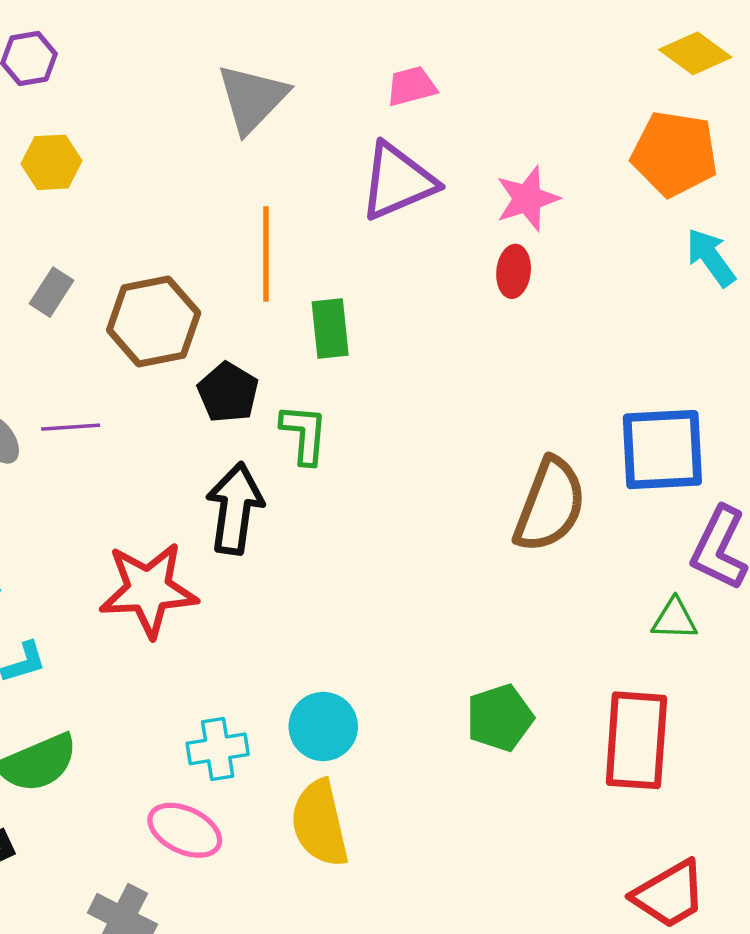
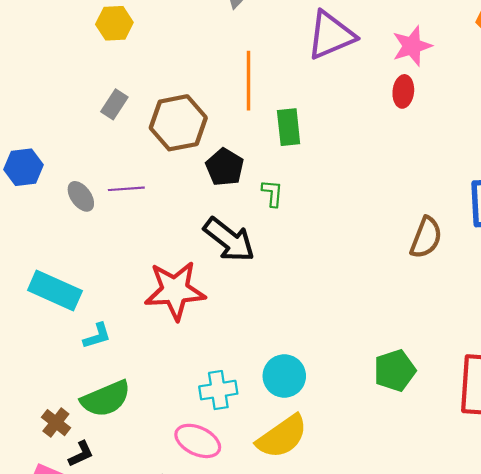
green L-shape: (304, 434) -> (272, 193), size x0.7
brown semicircle: (550, 505) -> (426, 238), size x0.7
black arrow: (235, 508) -> (229, 240), turned 120
yellow semicircle: (320, 823) -> (282, 437), turned -112

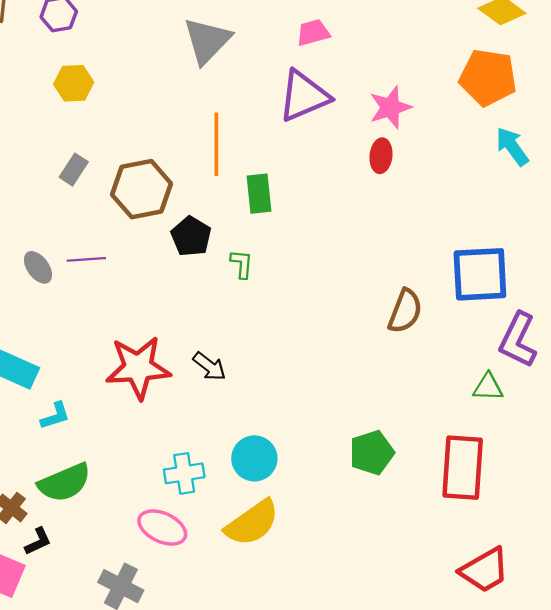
black arrow: (229, 240) -> (209, 366), moved, size x0.6

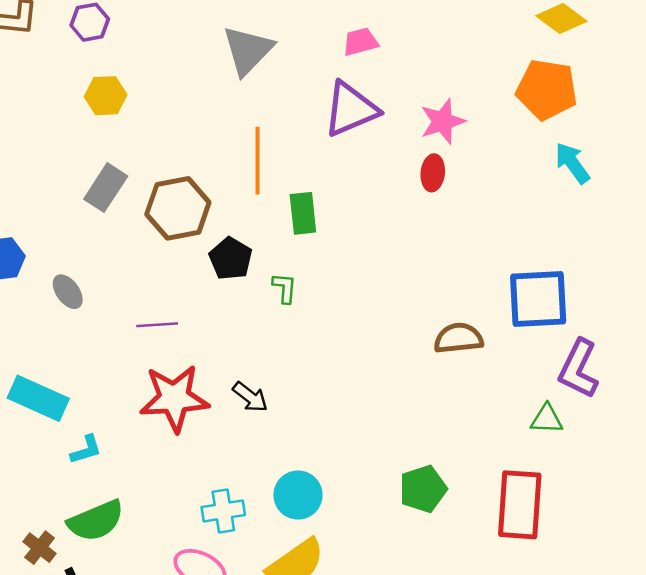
gray rectangle: (74, 170) -> (106, 188), size x1.4
purple line: (86, 259) -> (157, 325), moved
brown semicircle: (405, 311) -> (458, 338), turned -117

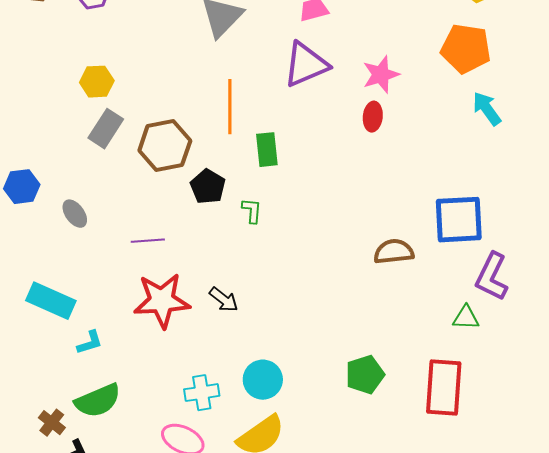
yellow hexagon: (106, 96) -> (97, 82), moved

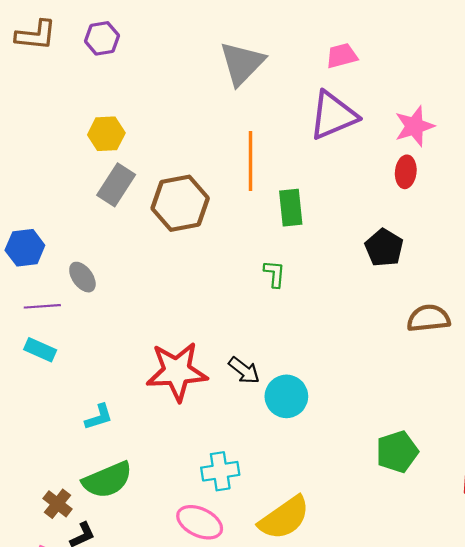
black pentagon: (208, 187) -> (384, 248), moved
purple line: (148, 241) -> (42, 306), moved
cyan rectangle: (51, 301) -> (40, 350), moved, size x0.6
cyan circle: (263, 380) -> (286, 396), moved

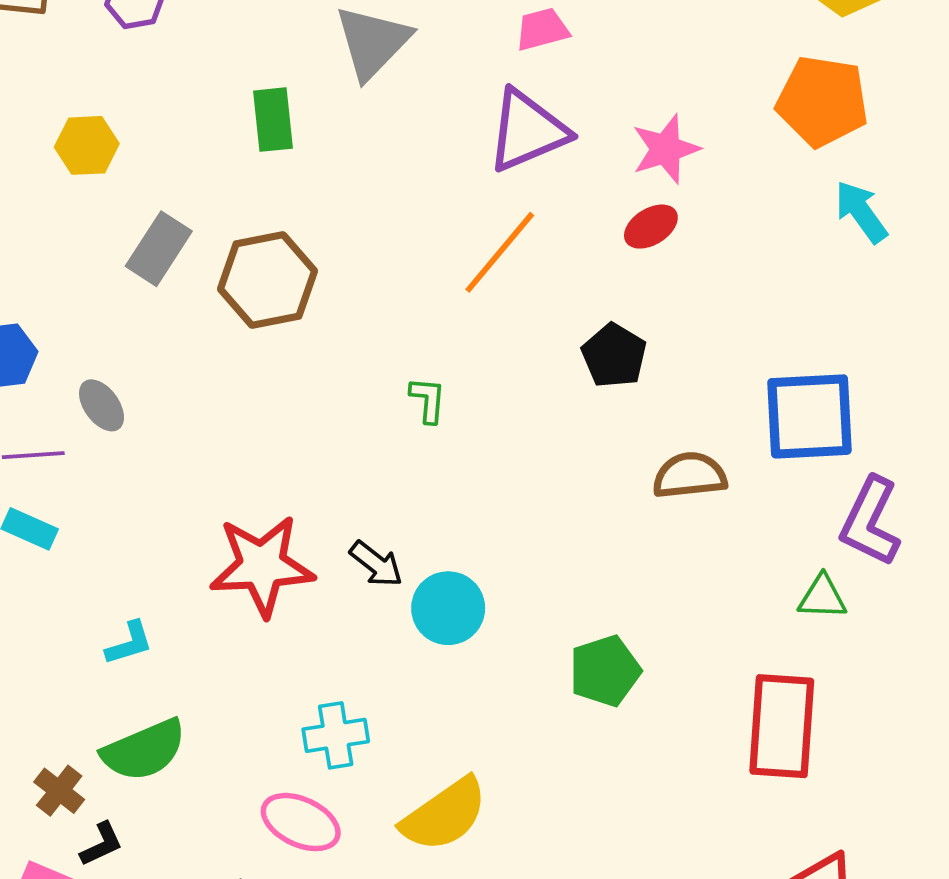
yellow hexagon: (106, 134) -> (87, 145), moved
orange line: (251, 161) -> (500, 252), moved, turned 40
red ellipse: (406, 172) -> (651, 227), turned 52
green rectangle: (291, 208) -> (273, 120), moved
green pentagon: (397, 452) -> (605, 671), moved

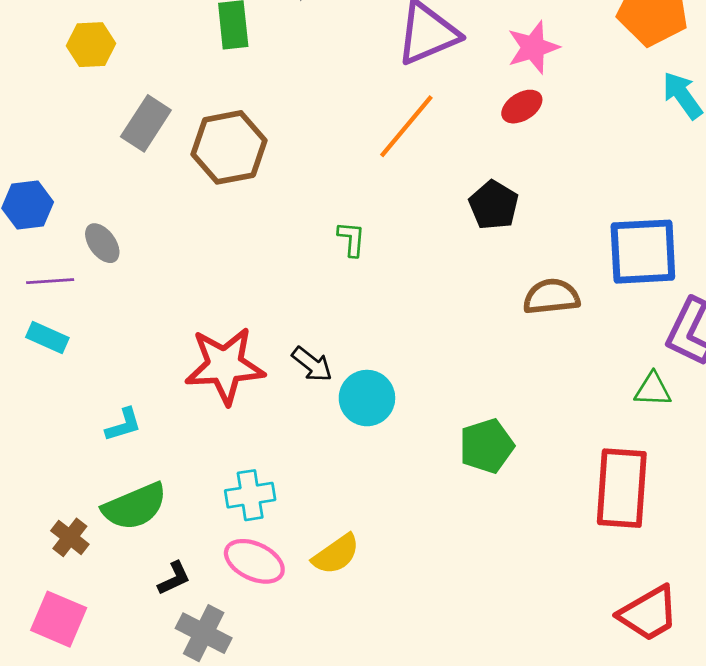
cyan cross: (336, 735) -> (250, 495), moved
yellow semicircle: (444, 815) -> (336, 554), moved, size x0.7
black L-shape: (102, 844) -> (174, 578), moved

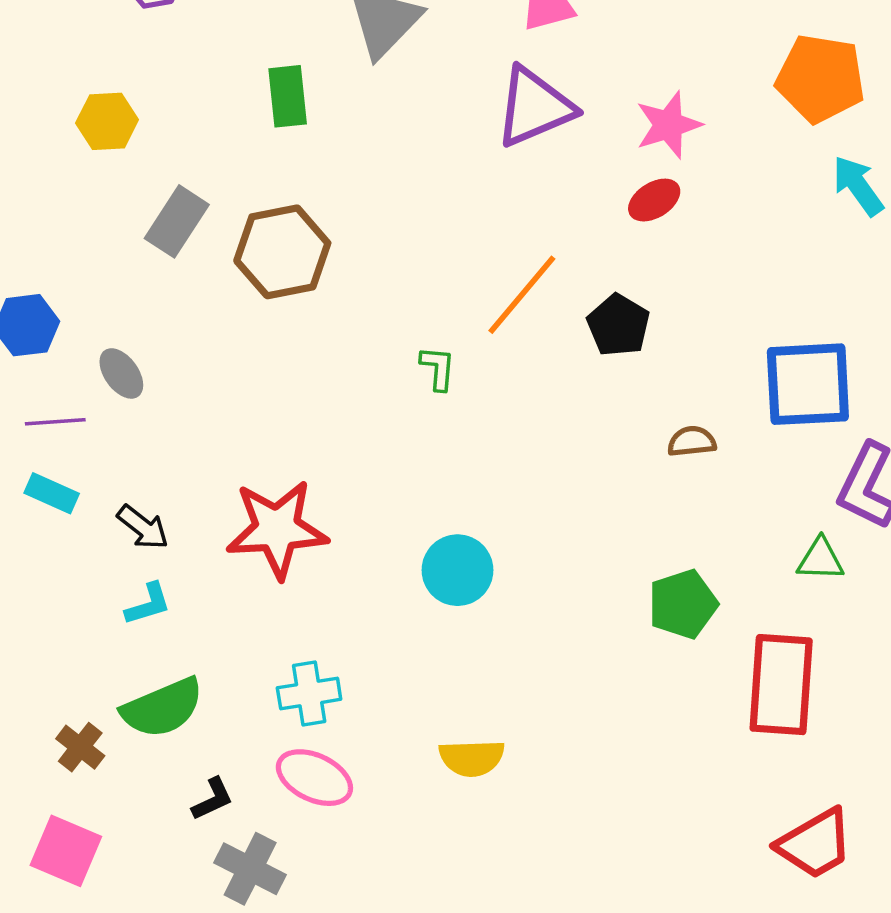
orange line: (406, 126) -> (522, 295), moved
brown semicircle: (551, 297) -> (692, 441), size x0.7
black arrow: (312, 364) -> (143, 527), moved
green pentagon: (487, 446) -> (683, 604), moved
yellow semicircle: (336, 554) -> (472, 758), moved, turned 33

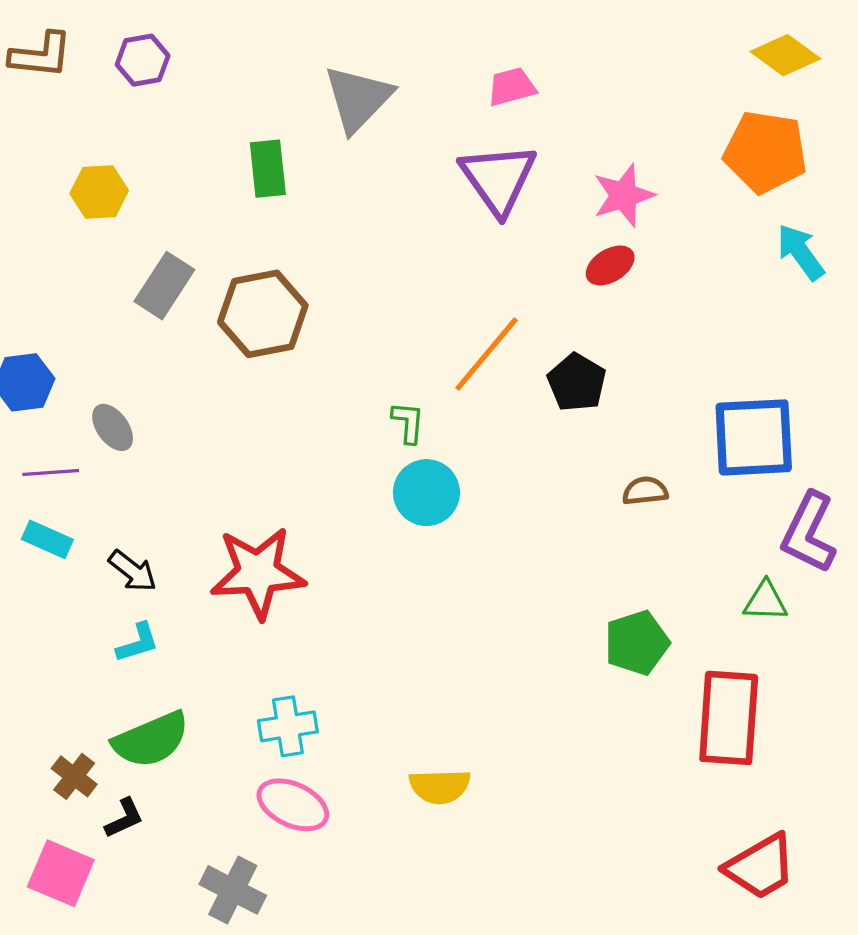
purple triangle: (534, 107) -> (498, 179), turned -42
cyan circle: (457, 570) -> (426, 493), moved
black L-shape: (213, 799) -> (124, 818), moved

